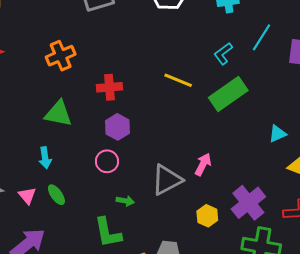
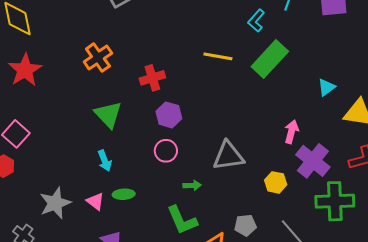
green triangle: (58, 114) -> (108, 115), turned 48
pink arrow: (203, 164) -> (291, 132), moved
gray triangle: (167, 180) -> (228, 156), turned 32
green ellipse: (56, 195) -> (124, 194), turned -45

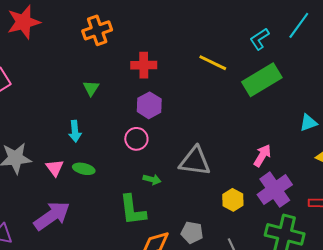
green triangle: (108, 115) -> (91, 88), size x0.6

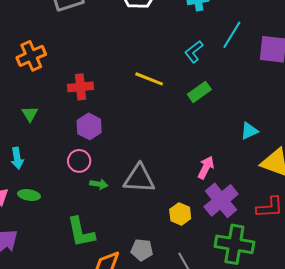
green rectangle: (262, 80) -> (199, 92), size x0.6
green arrow: (152, 179) -> (99, 184), moved

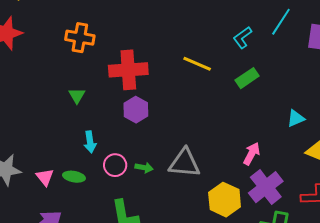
orange cross: (31, 56) -> (80, 38), turned 32
red cross: (81, 87) -> (128, 70), size x1.5
cyan arrow: (17, 158) -> (90, 142), moved
pink circle: (79, 161) -> (115, 165), moved
yellow hexagon: (180, 214) -> (225, 200), size x1.5

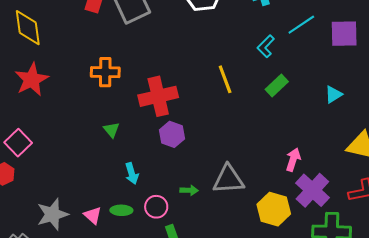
cyan line: (281, 22) -> (301, 25), turned 32
yellow line: (197, 64) -> (225, 79), turned 56
cyan triangle: (296, 118) -> (333, 94), moved
pink circle: (115, 165) -> (156, 207), moved

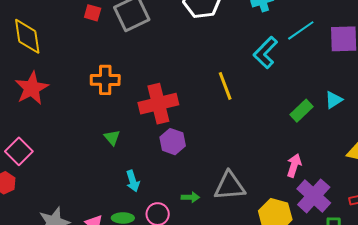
cyan L-shape: (266, 46) -> (265, 52), size x1.4
green rectangle: (277, 86) -> (301, 111), moved

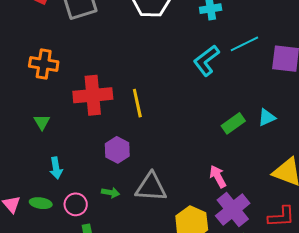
yellow line: (225, 86) -> (137, 103), moved
purple hexagon: (173, 142) -> (117, 150), moved
pink arrow: (294, 165) -> (218, 176), turned -55

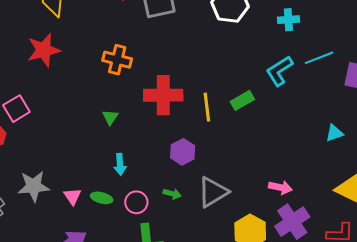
green rectangle: (233, 123) -> (242, 100), moved
pink arrow: (218, 176) -> (280, 187), turned 125
gray triangle: (151, 187) -> (213, 192), turned -40

